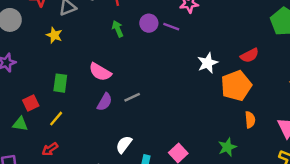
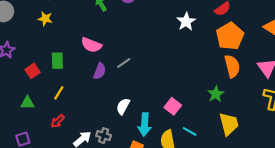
orange pentagon: (236, 86) -> (230, 36), moved
red square: (31, 103) -> (33, 71), moved
orange semicircle: (250, 120) -> (232, 66), size x1.5

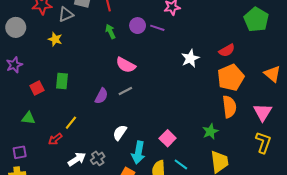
pink semicircle: (91, 45) -> (126, 65), moved
yellow line: (59, 93) -> (71, 123), moved
gray cross: (104, 136) -> (98, 158), turned 32

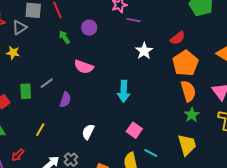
purple line: (157, 28) -> (134, 20), moved
gray line: (125, 91) -> (47, 83), moved
green star: (210, 131) -> (192, 115), moved
red arrow: (55, 139) -> (18, 155), moved
cyan arrow: (138, 153) -> (124, 91), moved

